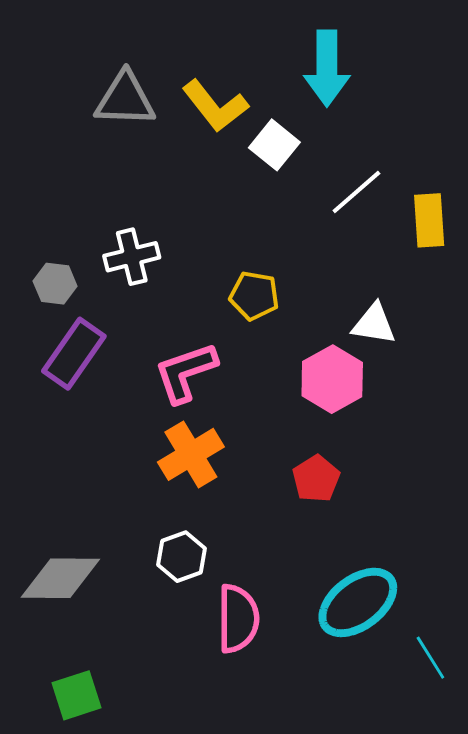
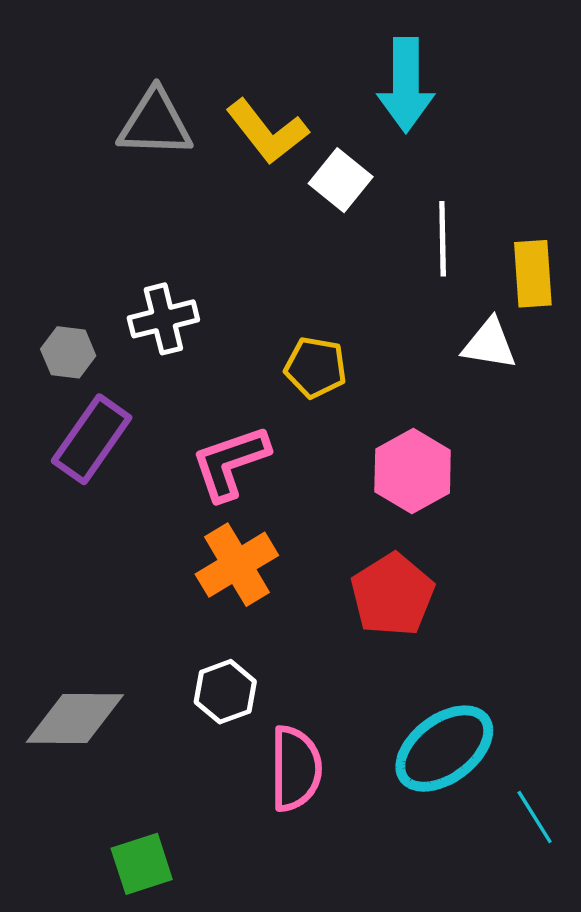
white line: (356, 192) -> (443, 239), turned -50
white triangle: (374, 324) -> (489, 344), moved
red pentagon: (316, 479) -> (392, 595), size x1.4
green square: (77, 695) -> (142, 864), moved

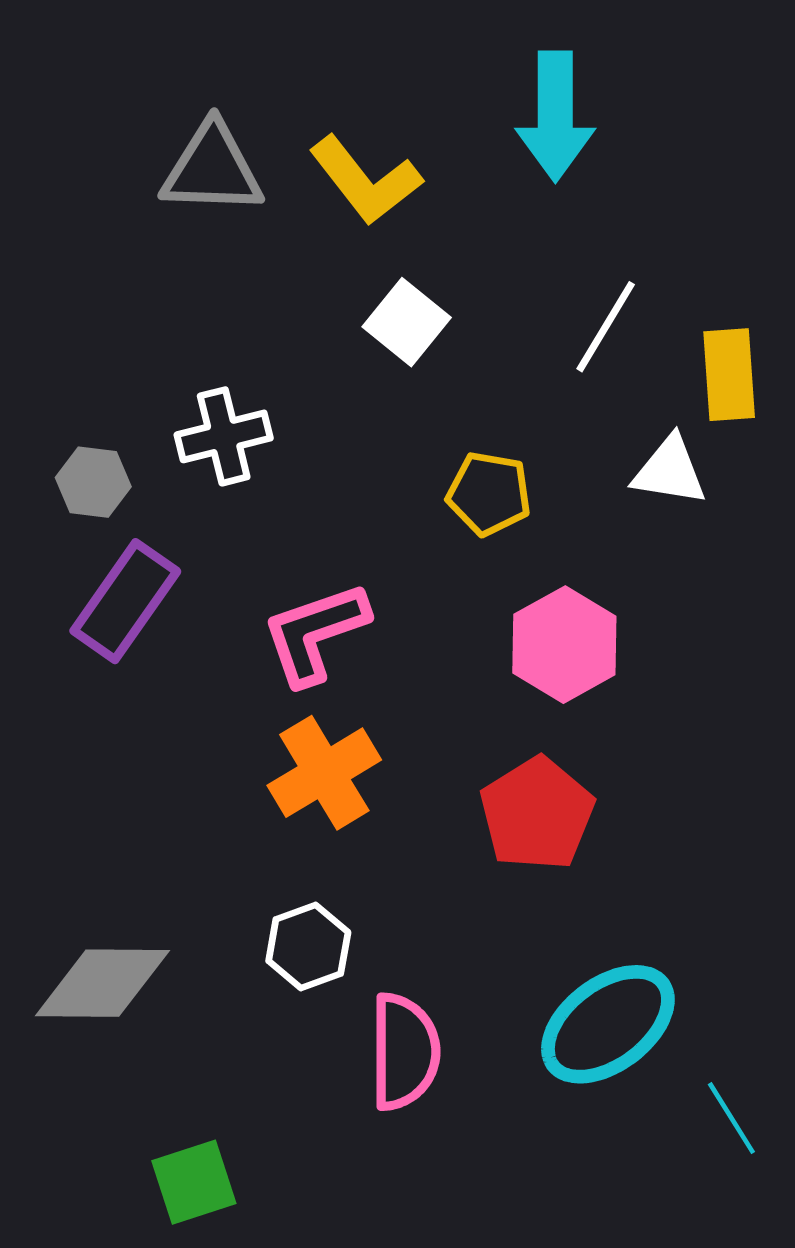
white square: (341, 180) -> (407, 322), moved
white line: (443, 239) -> (606, 327), turned 32
yellow pentagon: (316, 367) -> (489, 494), moved

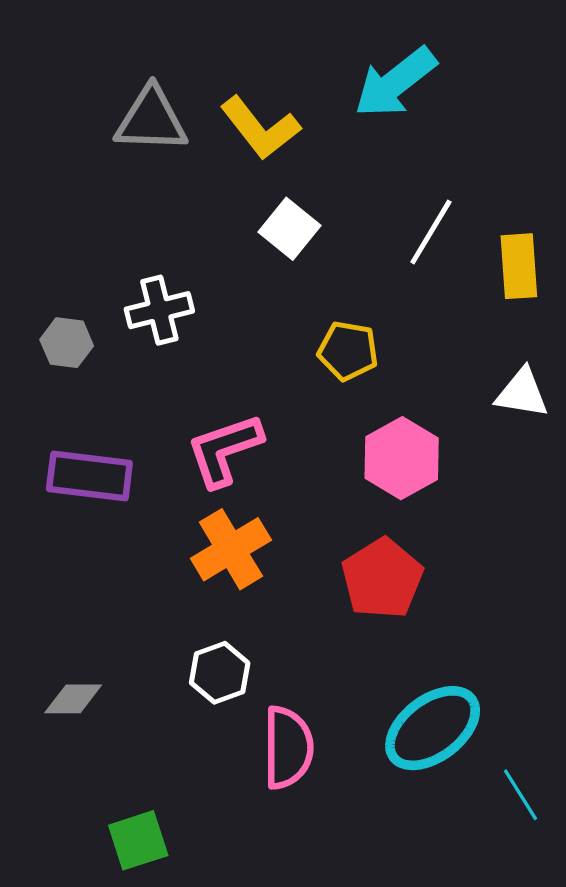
cyan arrow: (555, 116) -> (395, 82), turned 52
white triangle: (670, 471) -> (522, 393), moved
purple rectangle: (125, 601) -> (89, 476), moved, turned 62
gray diamond: (102, 983) -> (73, 699), size x0.6

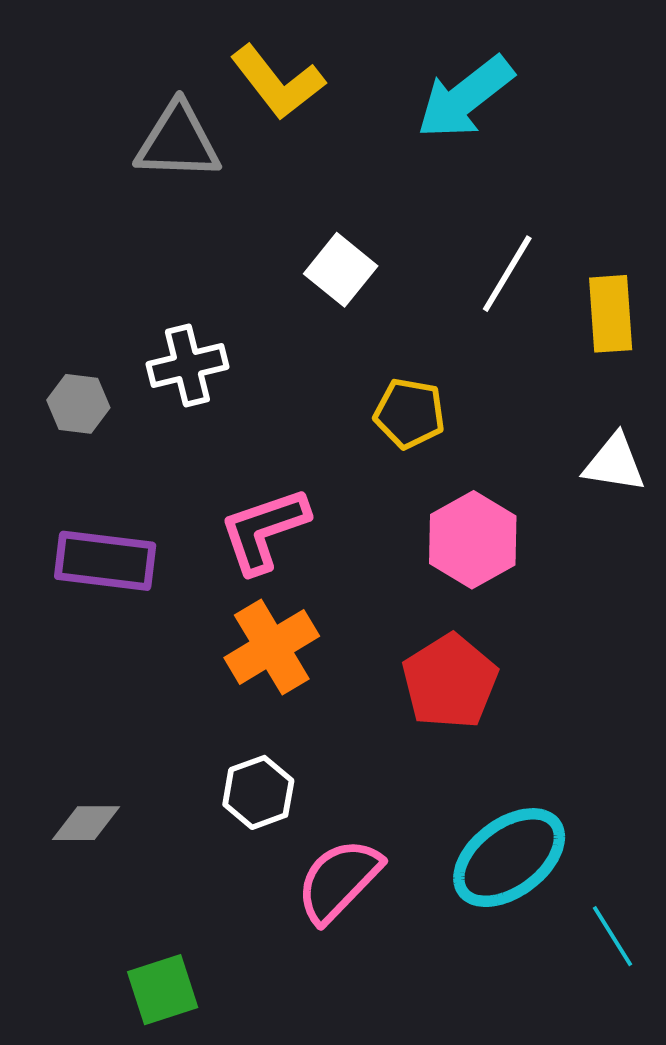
yellow L-shape: (260, 128) -> (277, 82), moved
pink semicircle: (288, 748) -> (339, 881), turned -136

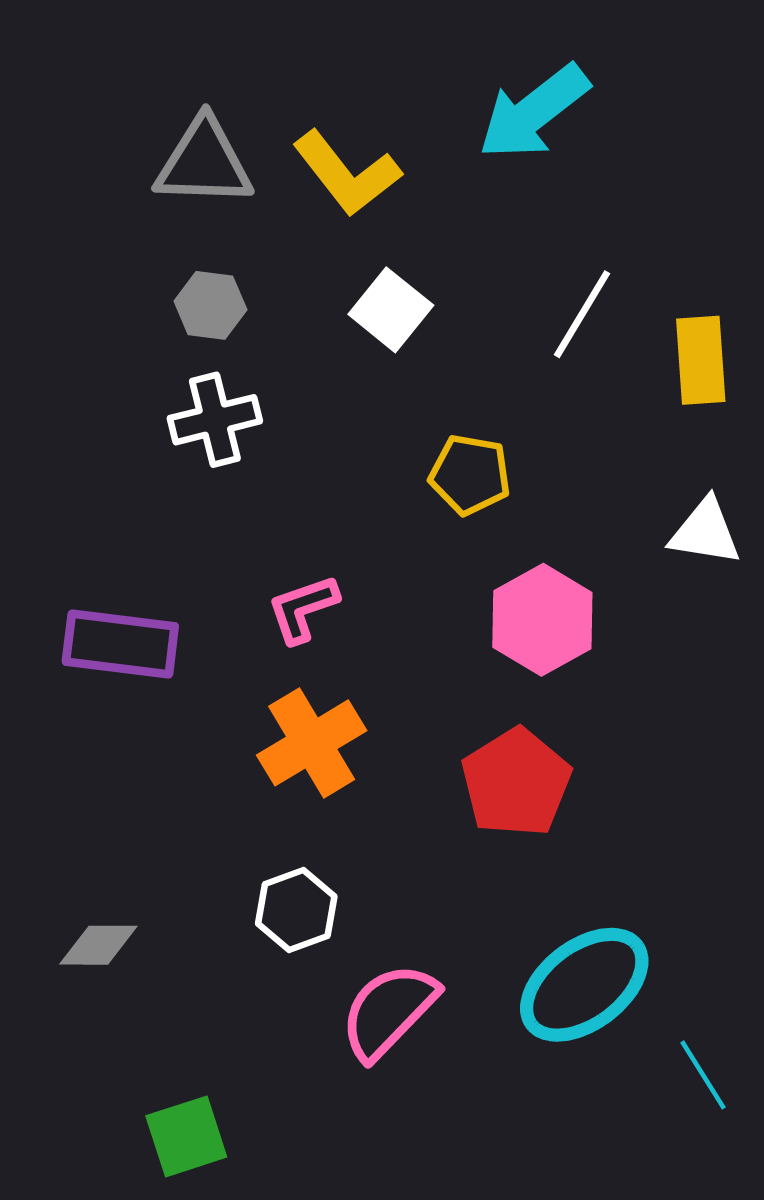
yellow L-shape: (277, 82) -> (347, 173), moved
gray hexagon: (78, 404) -> (210, 305), moved
pink L-shape: (264, 530) -> (303, 609), size x0.7

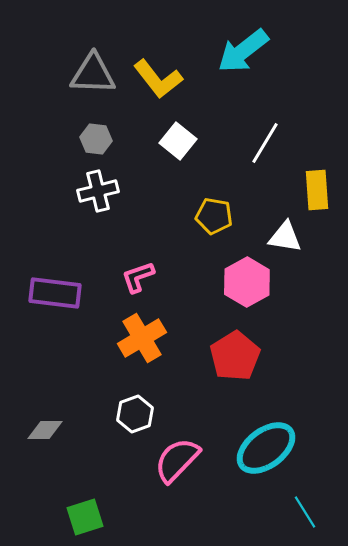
yellow rectangle: (701, 360) -> (317, 190), moved
white triangle: (705, 532) -> (285, 237), moved
cyan line: (703, 1075) -> (305, 512), moved

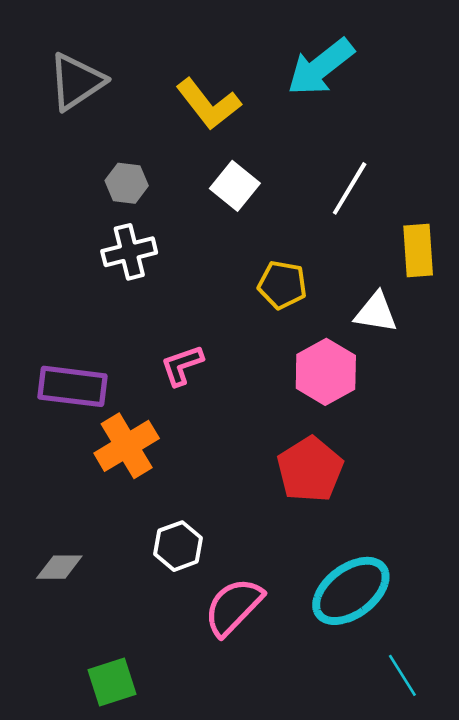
gray triangle: (93, 74) -> (76, 82), moved, turned -36
orange cross: (142, 338) -> (127, 446), moved

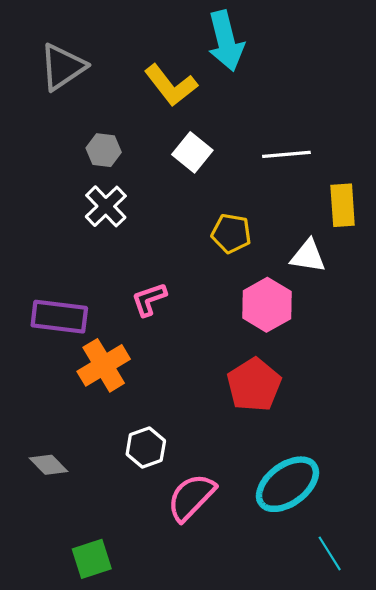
cyan arrow: (321, 67) -> (226, 41), moved, turned -66
white line: (350, 188) -> (286, 154), turned 54
white cross: (129, 252) -> (106, 206), turned -30
gray diamond: (59, 567) -> (49, 465), turned 45

